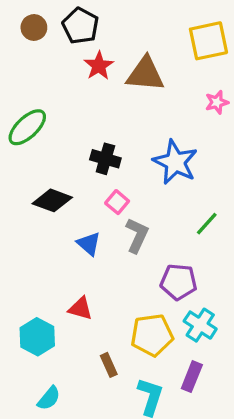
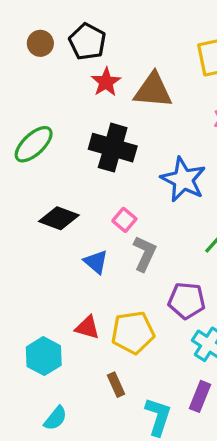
black cross: (105, 159) -> (113, 148), moved, size x1.5
yellow pentagon: (152, 335) -> (133, 333), moved

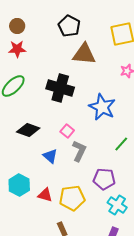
black pentagon: (87, 42) -> (69, 26), moved
red star: (106, 82) -> (17, 49), moved, turned 30
cyan hexagon: (44, 356) -> (19, 185), moved

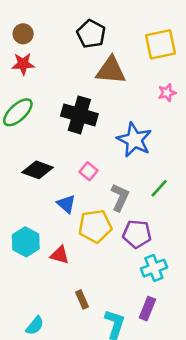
gray L-shape: (79, 151) -> (120, 197), moved
yellow pentagon: (72, 198) -> (95, 226), moved
cyan cross: (117, 205) -> (154, 268), turned 36

